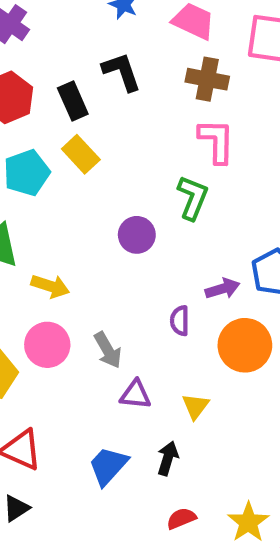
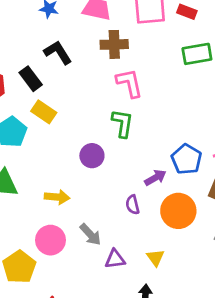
yellow arrow: (50, 286) -> (57, 197), moved

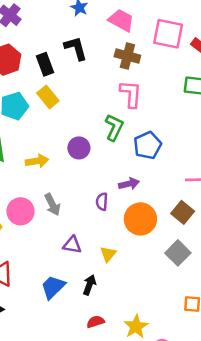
blue pentagon: (187, 159) -> (148, 145), moved
yellow arrow: (57, 197) -> (37, 161), moved, turned -30
gray arrow: (90, 234) -> (52, 205), moved

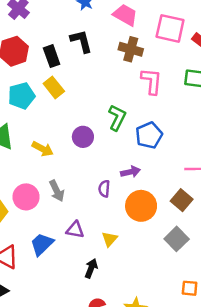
pink L-shape: (131, 94) -> (152, 81), moved
yellow arrow: (37, 161) -> (43, 149), turned 35
blue trapezoid: (53, 287) -> (42, 244), moved

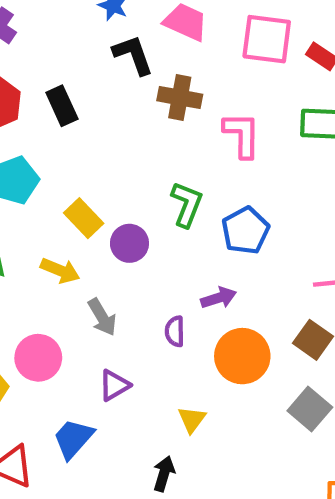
black L-shape: (81, 41) -> (133, 55), moved
brown cross: (131, 49) -> (180, 97), moved
yellow rectangle: (54, 87) -> (84, 218), moved
gray arrow: (57, 191) -> (102, 317), moved
purple triangle: (75, 230) -> (114, 385), moved, turned -36

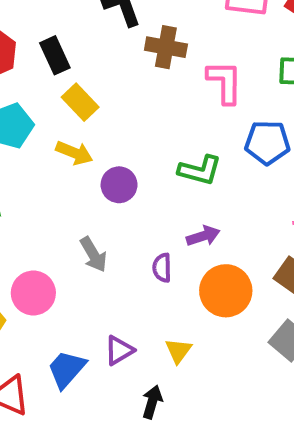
green L-shape: (187, 204) -> (200, 170), moved, turned 84
yellow rectangle: (84, 218) -> (80, 102), moved
blue pentagon: (245, 231) -> (267, 142), moved, turned 30
yellow arrow: (60, 271) -> (74, 153), moved
purple triangle: (114, 385) -> (119, 350), moved

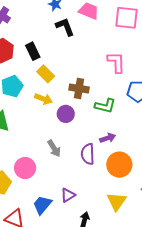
brown cross: (166, 47) -> (79, 89), moved
purple semicircle: (162, 268) -> (88, 154), size x1.5
yellow triangle: (178, 351) -> (117, 201), moved, size x1.5

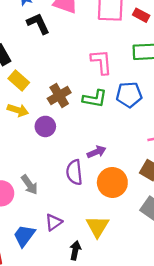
brown cross: (79, 89) -> (59, 95), turned -36
green L-shape: (105, 106) -> (95, 99), moved
gray arrow: (54, 148) -> (29, 185), moved
yellow triangle: (117, 201) -> (97, 226), moved

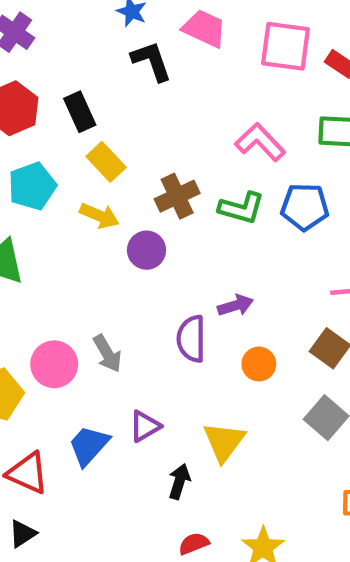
pink L-shape: (101, 62) -> (260, 142), turned -44
orange circle: (112, 182) -> (259, 364), size x0.6

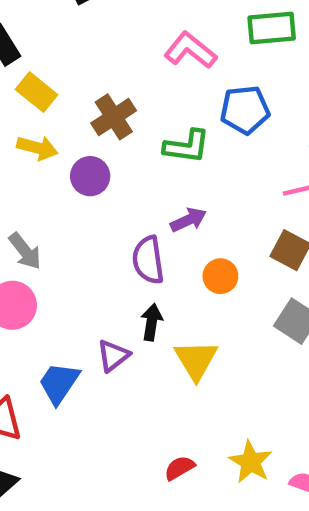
green L-shape: (241, 208) -> (187, 146), moved
gray arrow: (107, 353) -> (25, 251), moved
black arrow: (179, 481) -> (152, 322), moved

